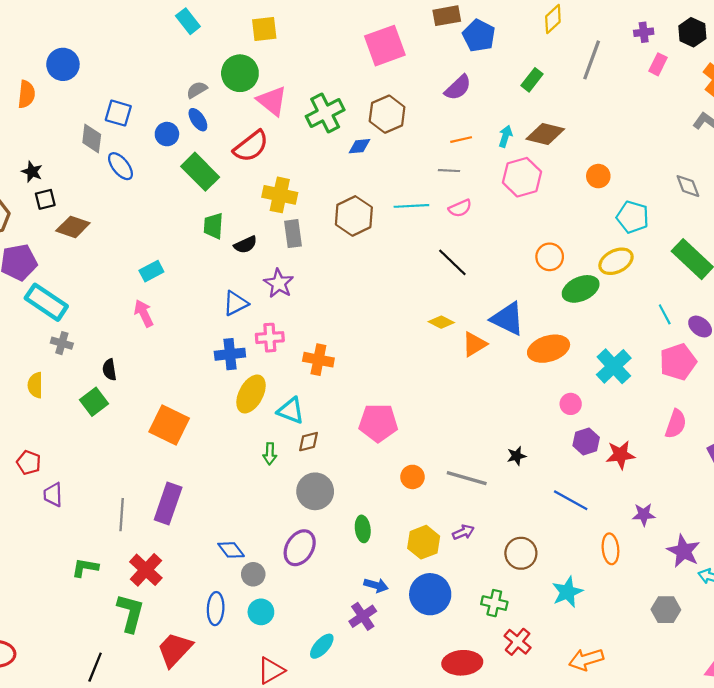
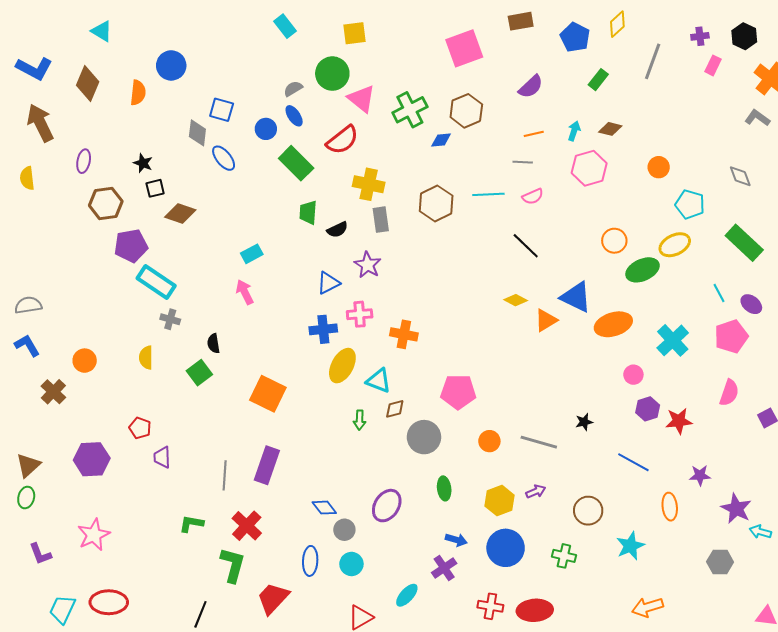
blue pentagon: (479, 36) -> (575, 37), moved
brown diamond: (545, 134) -> (610, 129), size x0.7
gray circle: (315, 491) -> (424, 437), moved
red cross: (518, 642) -> (490, 606), moved, turned -30

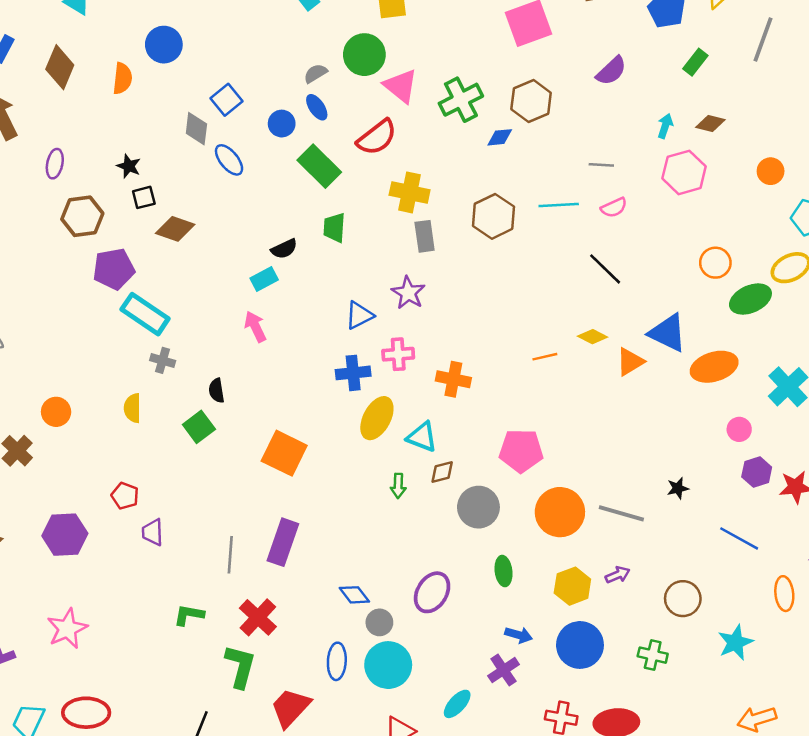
blue square: (222, 110) -> (227, 100), turned 35
orange line: (534, 134) -> (545, 357), moved
black semicircle: (337, 230) -> (284, 249), moved
orange circle: (489, 441) -> (560, 512), size x1.8
cyan circle: (351, 564) -> (388, 665), size x1.6

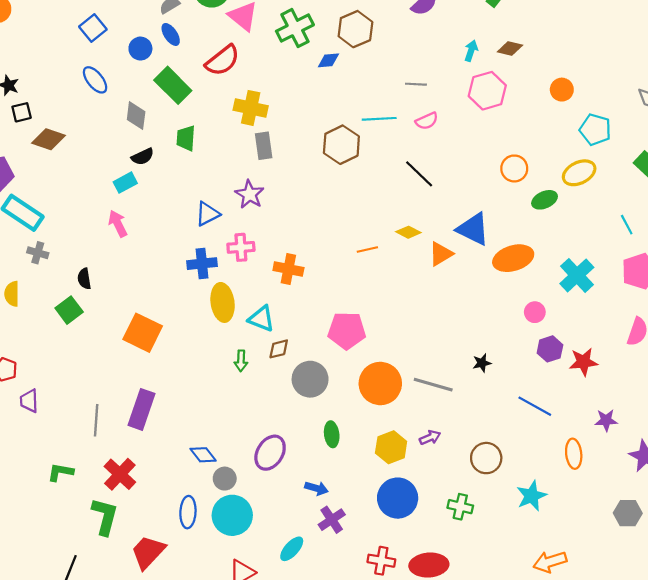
gray diamond: (196, 129) -> (136, 116), moved
brown hexagon: (493, 216) -> (341, 145), moved
green ellipse: (750, 299) -> (545, 200), size x0.7
yellow ellipse: (377, 418) -> (223, 302), turned -36
blue arrow: (519, 635) -> (317, 488), moved

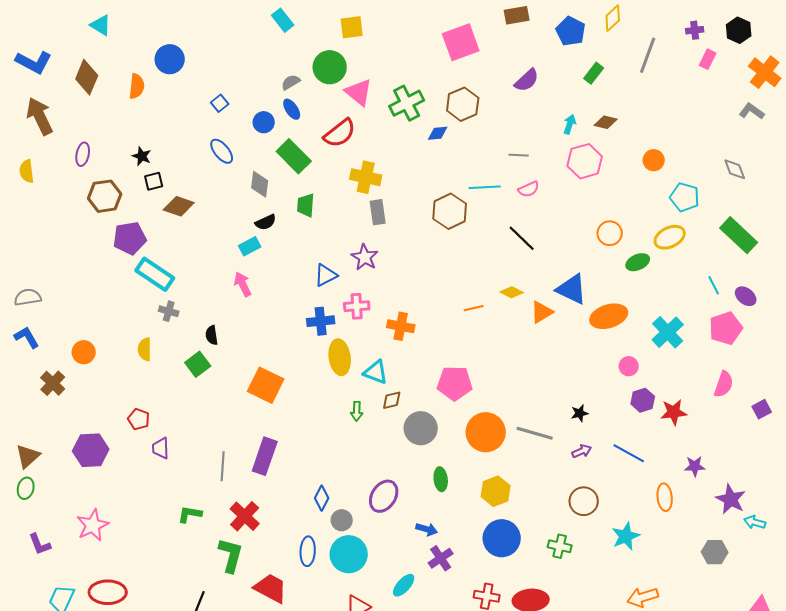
blue square: (93, 28) -> (220, 103), size x0.7
purple arrow: (430, 438) -> (582, 451), moved
blue diamond: (203, 455) -> (322, 498), turned 65
red trapezoid: (148, 552) -> (271, 588), turned 75

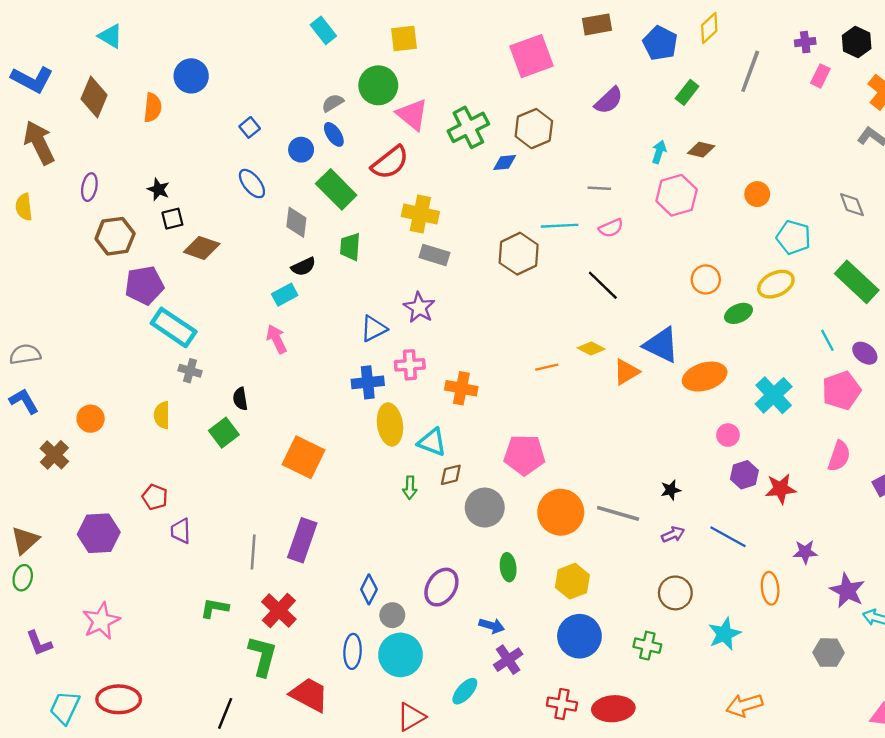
gray rectangle: (378, 212) -> (434, 255), turned -65

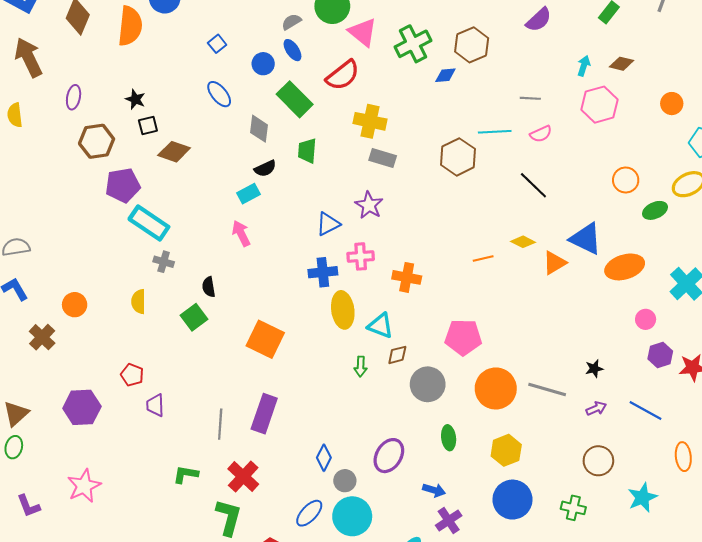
orange semicircle: (153, 108) -> (130, 26), size x1.5
blue ellipse: (353, 651) -> (309, 513), turned 40

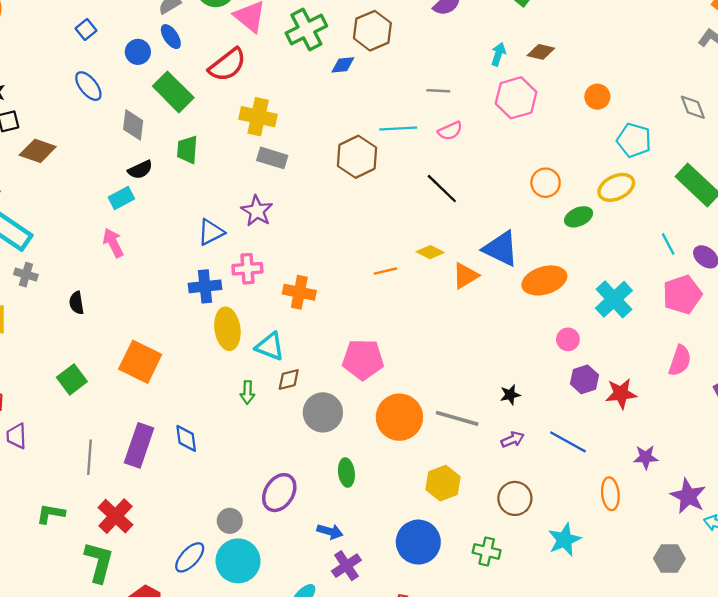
green square: (194, 317) -> (72, 379), moved
yellow hexagon: (506, 450) -> (443, 483), moved
blue diamond: (324, 458) -> (186, 438), moved, turned -35

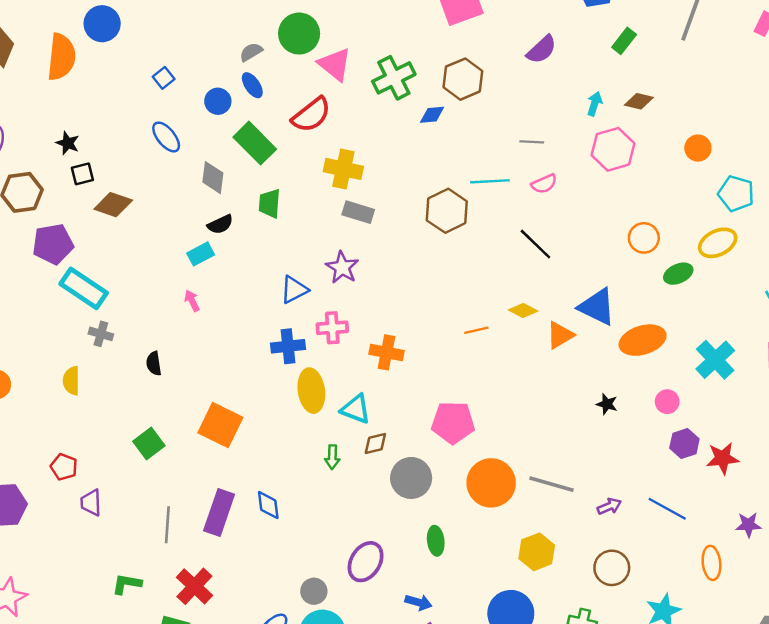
pink arrow: (113, 243) -> (192, 301), size x0.7
black star: (510, 395) -> (607, 404), moved, turned 30

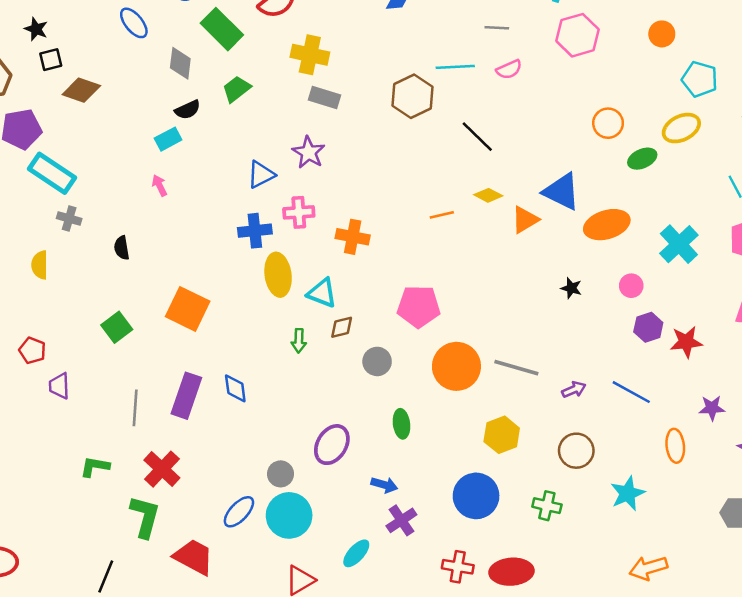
green trapezoid: (270, 203) -> (237, 89), turned 48
black line: (535, 244) -> (477, 137), moved
gray circle: (411, 478) -> (377, 361), size x0.7

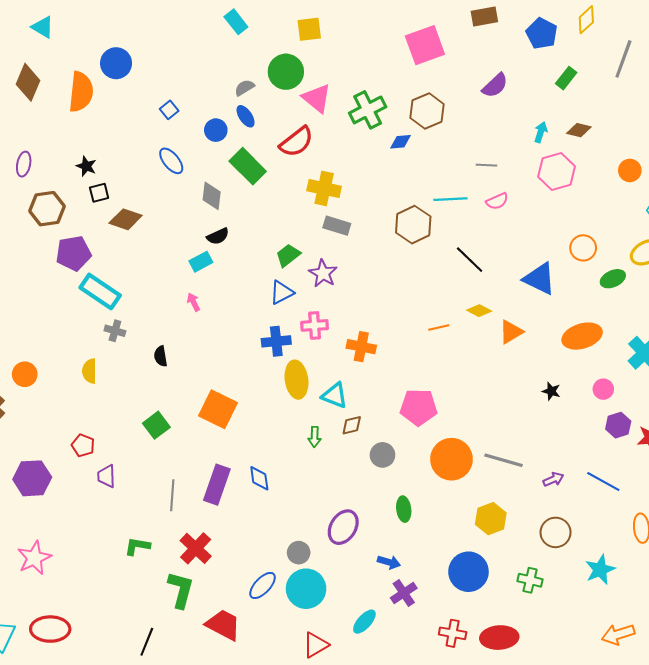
green trapezoid: (237, 89) -> (288, 255), moved
blue triangle: (562, 192) -> (540, 279), moved

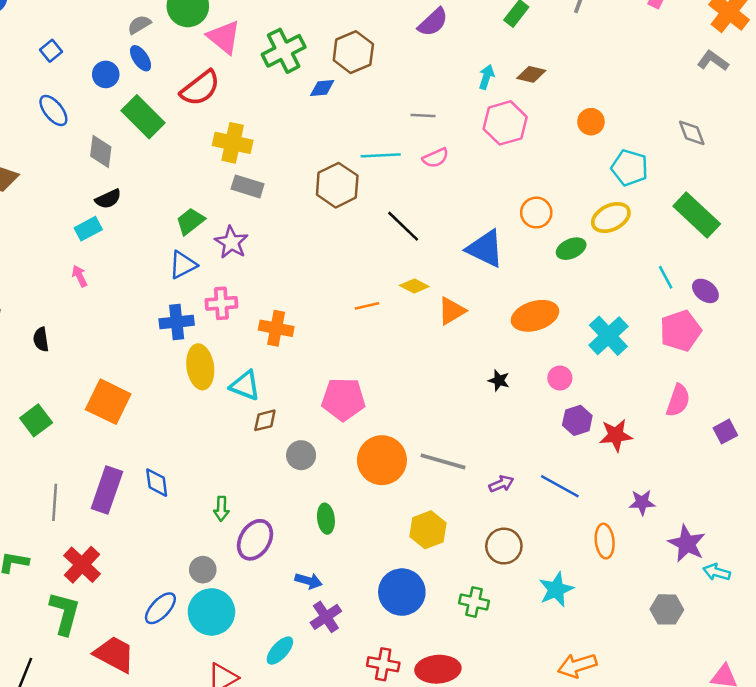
green arrow: (315, 437) -> (221, 509), moved

